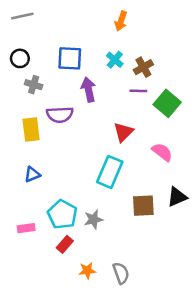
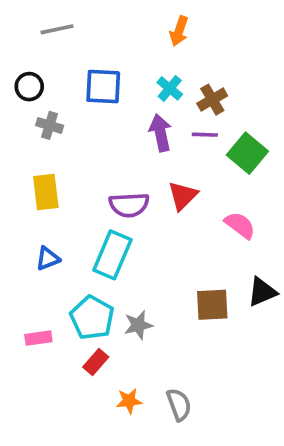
gray line: (22, 16) -> (57, 29), moved
purple arrow: (89, 90) -> (160, 133), moved
purple semicircle: (60, 115) -> (129, 205), moved
cyan rectangle: (110, 172) -> (112, 255), moved

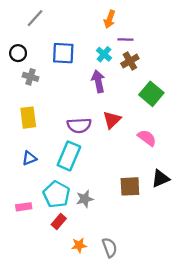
gray line: (57, 29) -> (35, 18), turned -36
purple line: (205, 135) -> (125, 40), moved

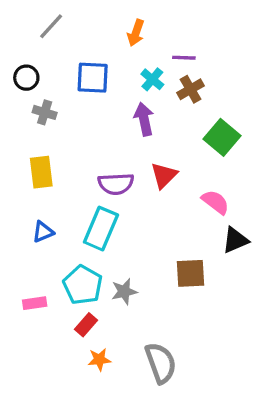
orange arrow: (110, 19) -> (136, 33), moved
black triangle: (160, 179) -> (235, 240), moved
orange star: (79, 245) -> (99, 360), moved
gray semicircle: (110, 247) -> (161, 363), size x1.4

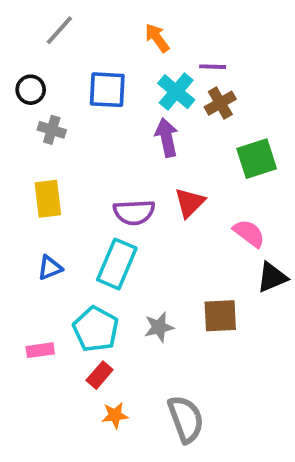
orange arrow: (136, 33) -> (157, 38), turned 125
cyan cross: (152, 79) -> (176, 92), size x1.4
green square: (222, 137) -> (257, 159), turned 32
gray star: (124, 292) -> (159, 327), moved

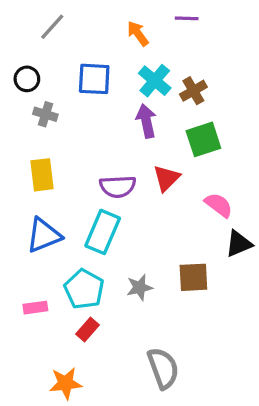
purple line: (213, 67) -> (187, 18), moved
green square: (257, 159) -> (203, 139), moved
blue triangle: (50, 268) -> (44, 235), size x1.6
orange star: (115, 415) -> (66, 383), moved, size x1.4

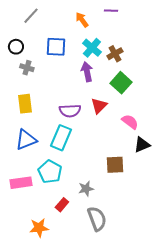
green square: (203, 139) -> (121, 83), turned -30
gray star: (140, 287) -> (86, 189), moved
pink rectangle: (35, 308) -> (21, 183), size x1.5
red rectangle: (87, 329) -> (62, 205), moved

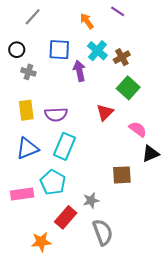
purple line: (111, 11) -> (118, 11), turned 32
purple arrow: (87, 72) -> (79, 71), moved
purple semicircle: (70, 111) -> (56, 114), moved
red rectangle: (62, 205) -> (66, 217), size x1.5

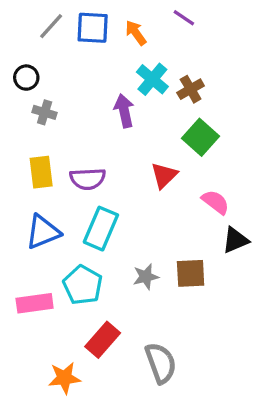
blue square: (59, 50) -> (93, 28), moved
gray star: (91, 200) -> (146, 277), moved

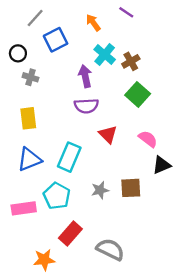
blue square: (93, 28) -> (56, 40), moved, turned -30
red triangle: (164, 175) -> (108, 134), moved, turned -30
purple semicircle: (88, 179) -> (86, 106), moved
gray semicircle: (161, 363) -> (110, 249), turned -44

